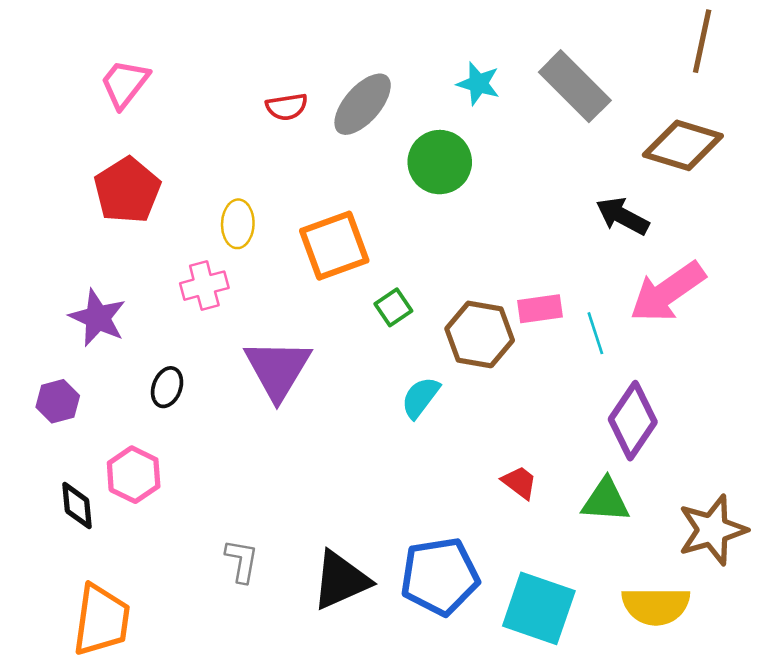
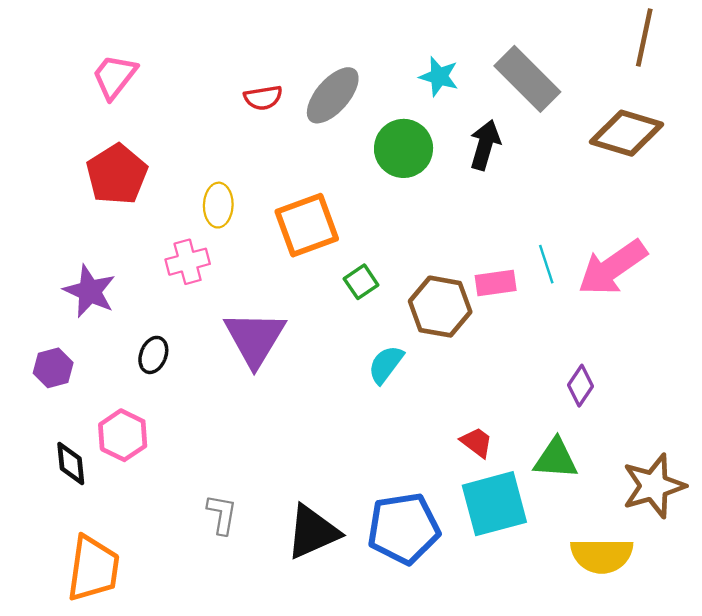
black arrow: (622, 216) -> (485, 145), moved, turned 78
cyan line: (595, 333) -> (546, 264), moved
purple diamond: (633, 421) -> (581, 386), size x0.6
cyan square: (539, 608) -> (494, 504), moved, turned -34

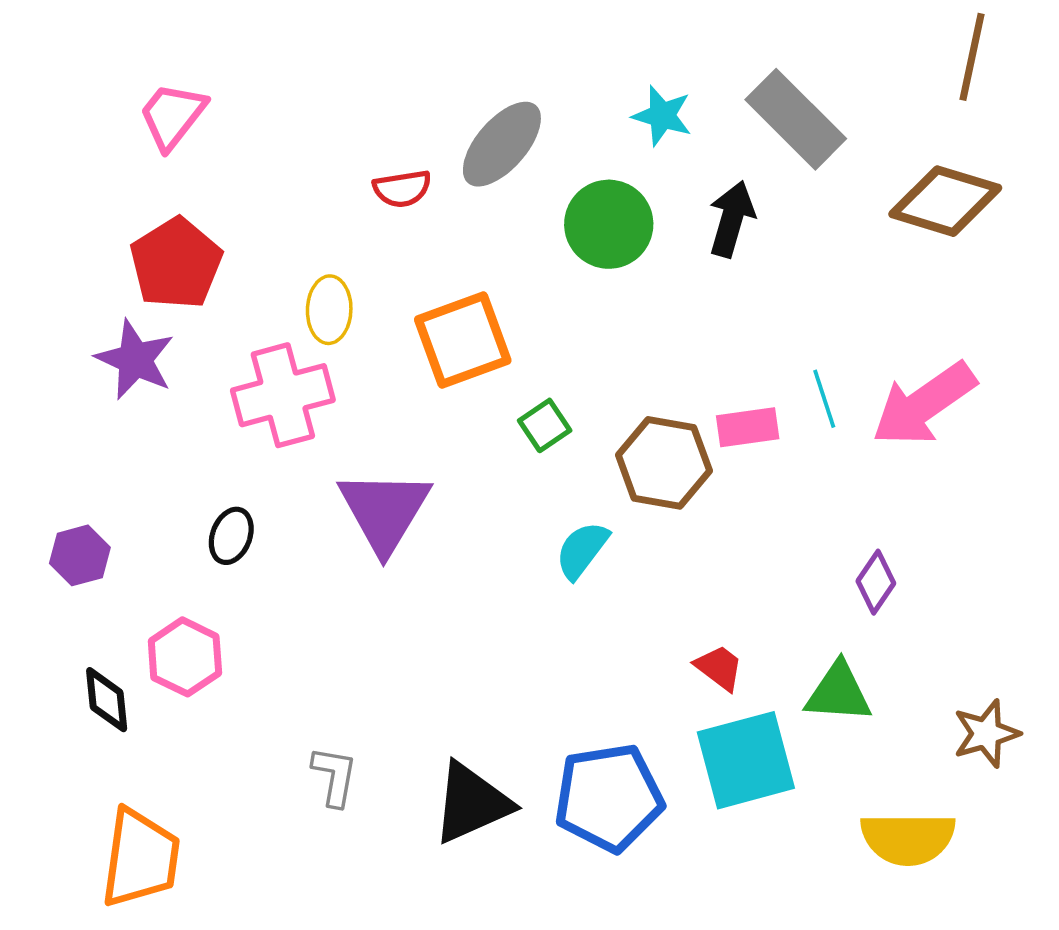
red semicircle: (263, 98) -> (402, 189), moved
pink cross: (188, 262) -> (283, 395), size x1.5
purple star: (90, 291) -> (135, 360), moved
brown star: (654, 486) -> (986, 734), size x0.7

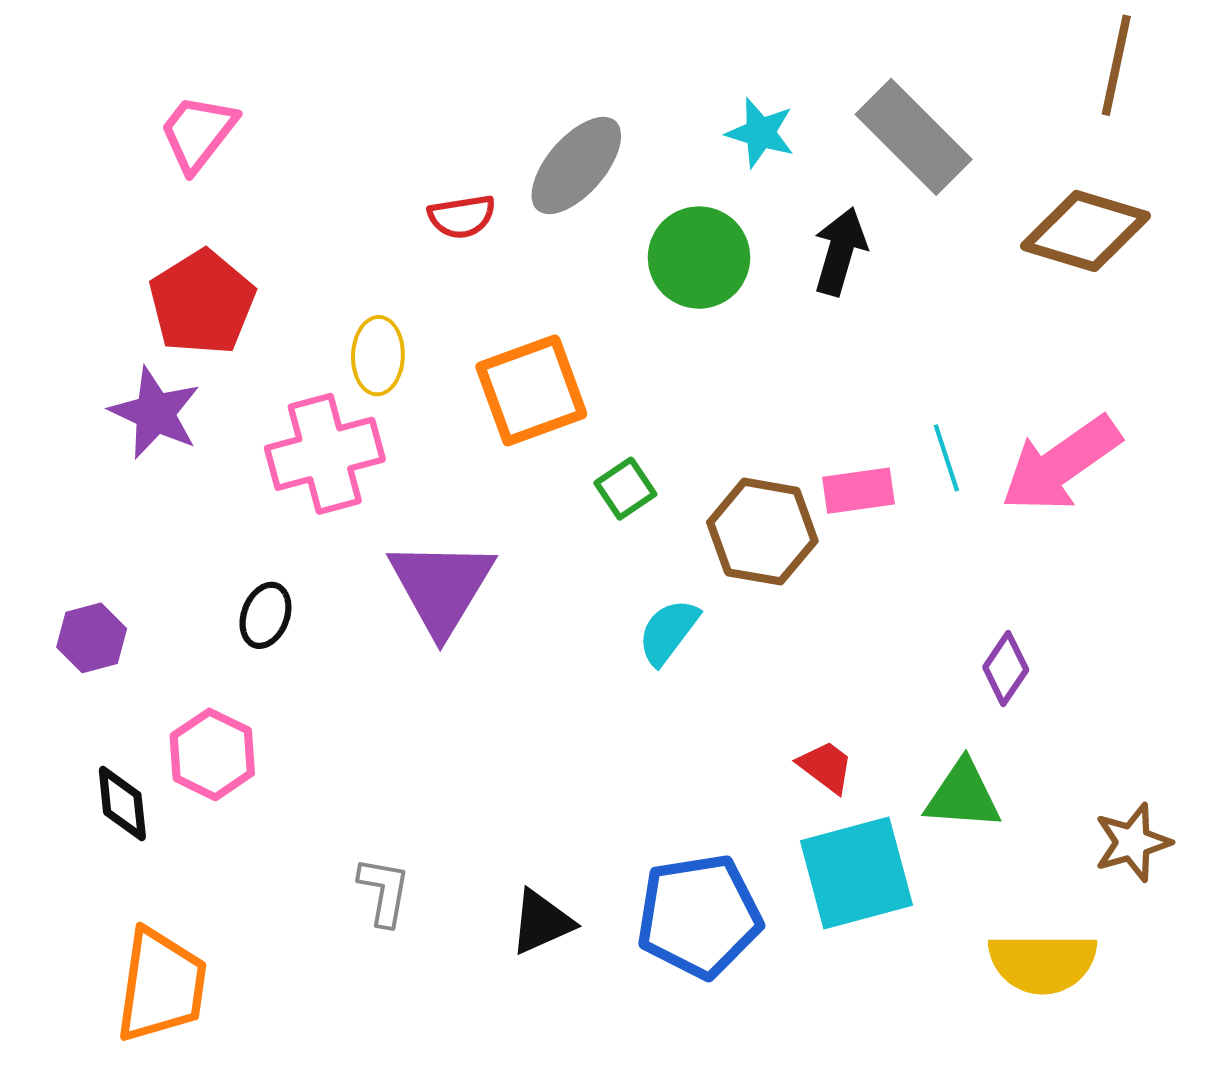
black triangle: (472, 803) -> (542, 922), size x0.7

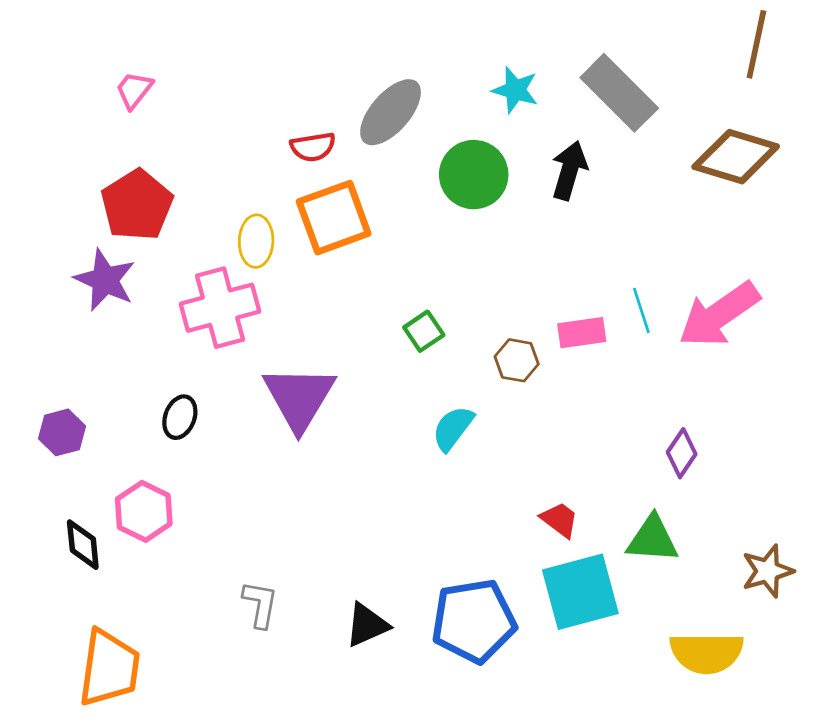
pink trapezoid: (198, 133) -> (134, 90), size x0.7
orange square: (531, 390) -> (334, 218), moved
brown hexagon: (762, 532) -> (517, 360), size x0.6

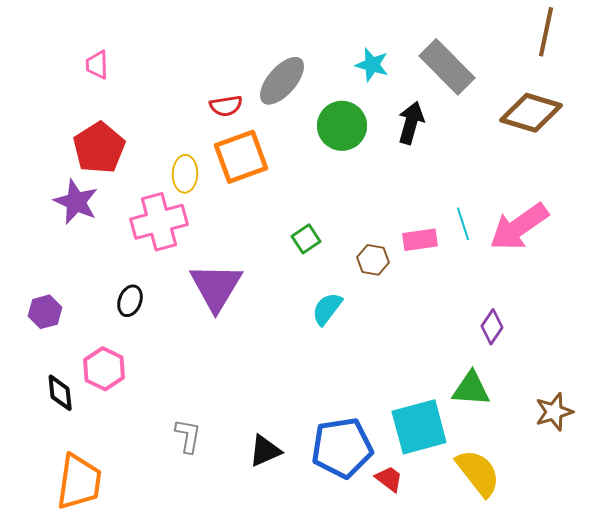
pink trapezoid: (134, 90) -> (97, 65), turned -40
red trapezoid: (560, 520) -> (389, 479), moved
yellow semicircle: (707, 653) -> (478, 473), moved, turned -128

